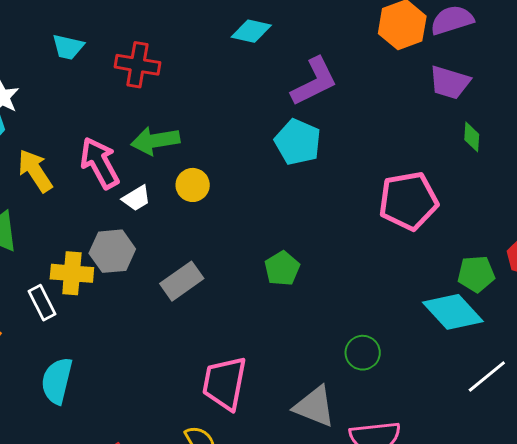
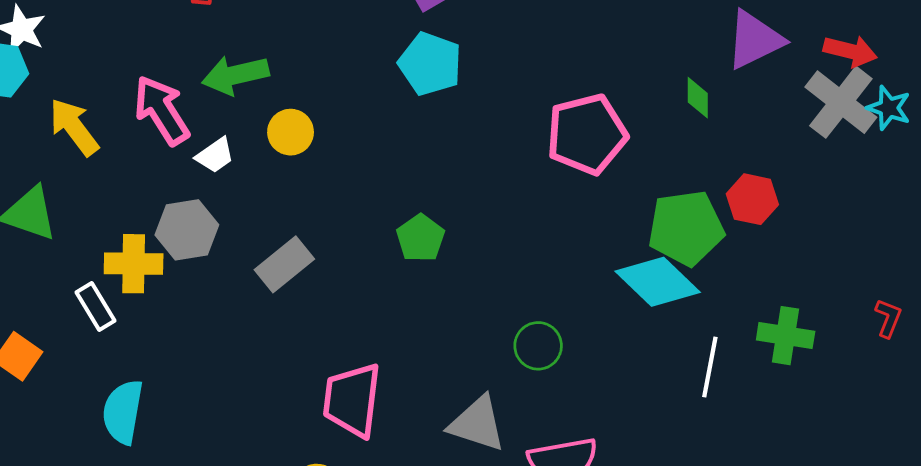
green diamond: (472, 137) -> (698, 98), moved
green pentagon: (476, 274) -> (686, 228), size x1.5
white line: (487, 376) -> (710, 367), turned -36

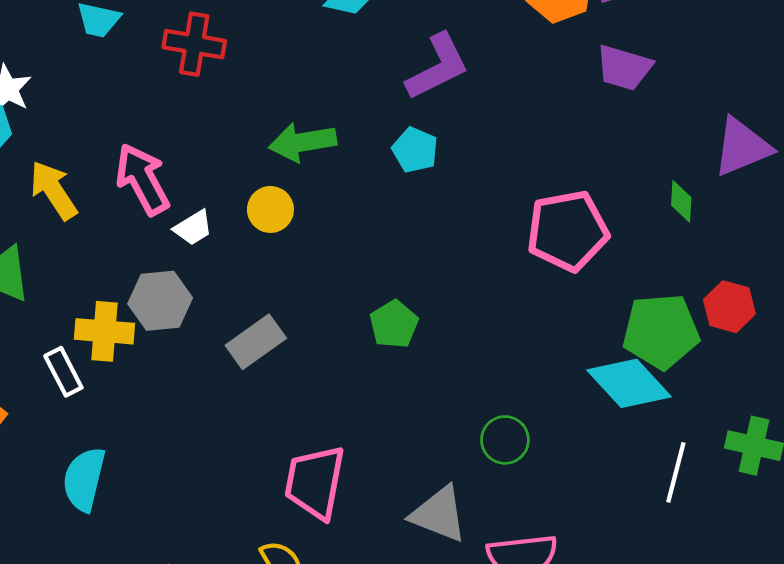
cyan pentagon: (430, 64) -> (415, 150), size x0.7
green arrow: (235, 75) -> (303, 142), moved

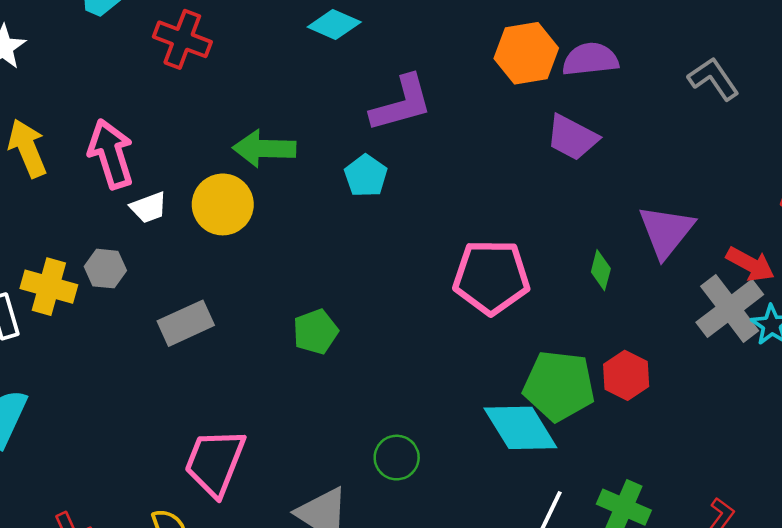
purple triangle: (742, 147) -> (666, 231), turned -40
yellow circle: (270, 209) -> (223, 204), size x1.4
gray hexagon: (160, 301) -> (105, 269), size x0.7

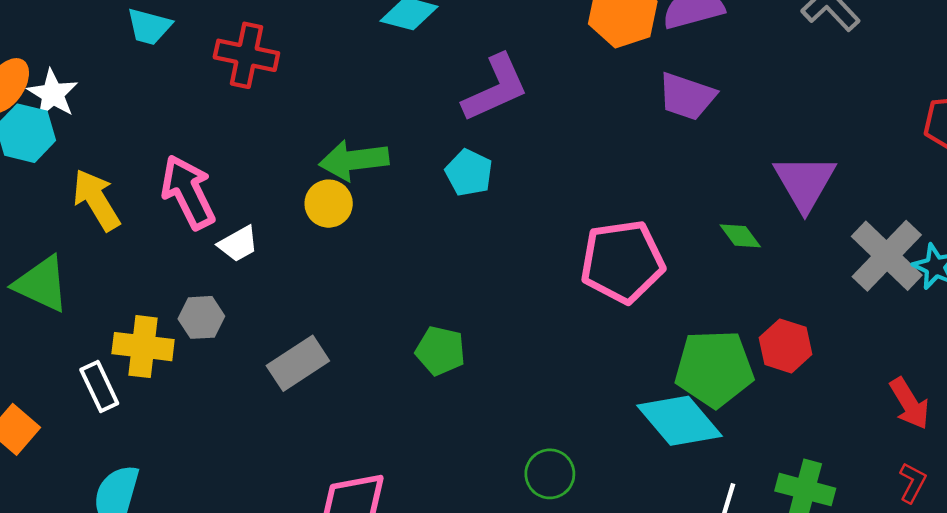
yellow circle: (223, 204) -> (329, 204), moved, size x0.7
red arrow: (750, 264) -> (909, 403), moved, turned 39
green diamond: (601, 270) -> (740, 236), turned -42
green pentagon: (315, 332) -> (440, 351), turned -30

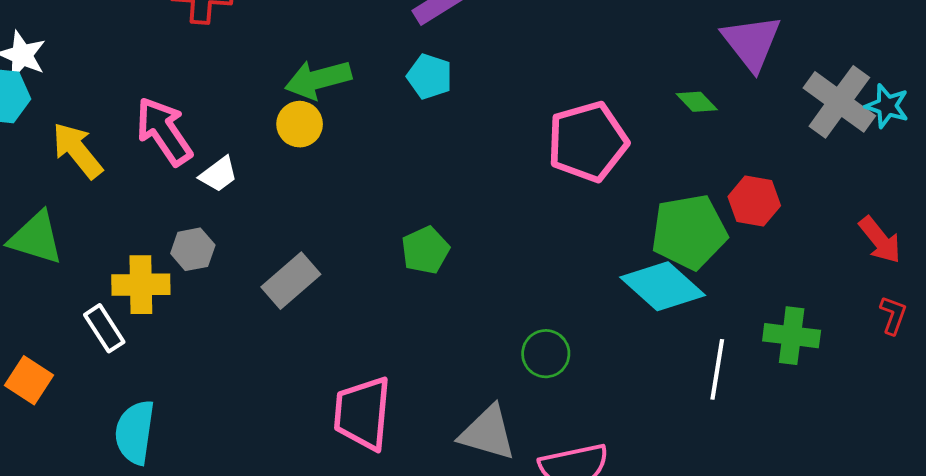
green pentagon: (440, 351) -> (425, 250), turned -30

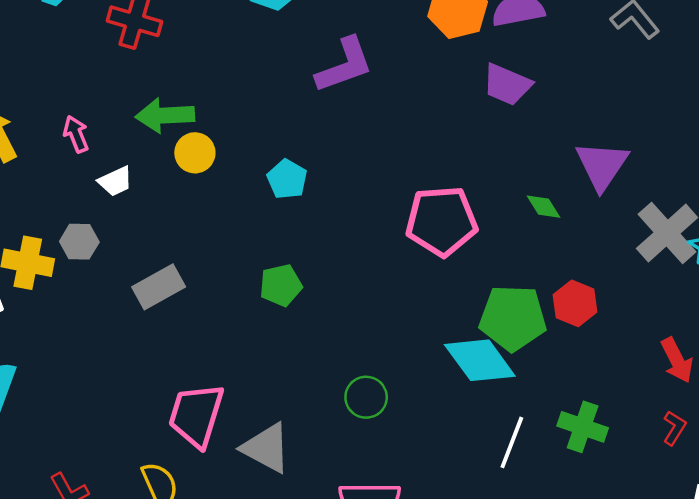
cyan pentagon: (430, 77) -> (287, 179), moved
green arrow: (318, 79) -> (165, 115), moved
pink arrow: (164, 131) -> (76, 134), size x0.6
gray triangle: (488, 433) -> (266, 448), moved

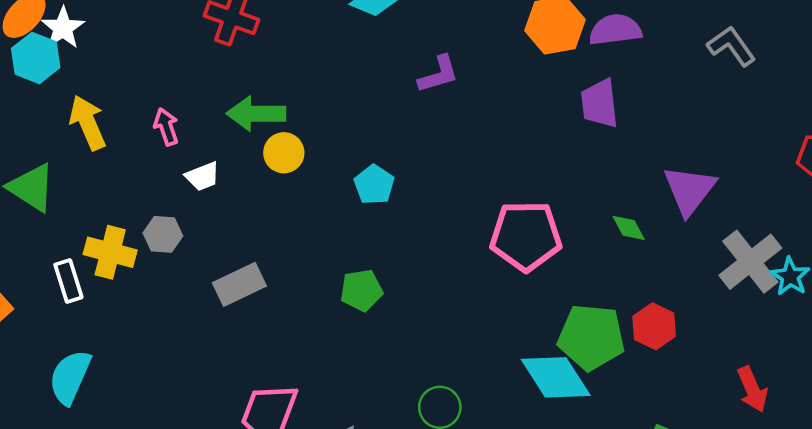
purple L-shape: (344, 65) -> (438, 74), size x0.7
purple trapezoid: (507, 84) -> (600, 104), turned 57

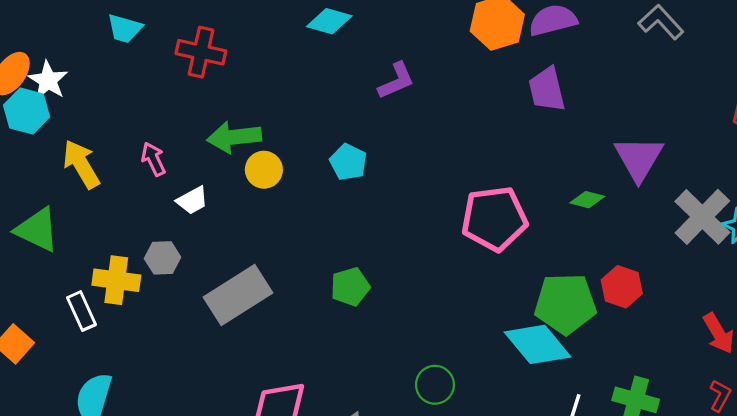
cyan pentagon: (374, 185) -> (348, 162), moved
green diamond: (629, 228) -> (587, 200), turned -40
gray rectangle: (239, 284) -> (238, 295), size x1.4

